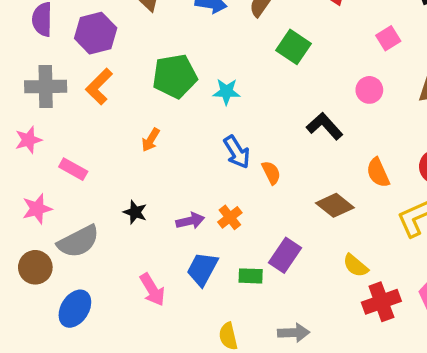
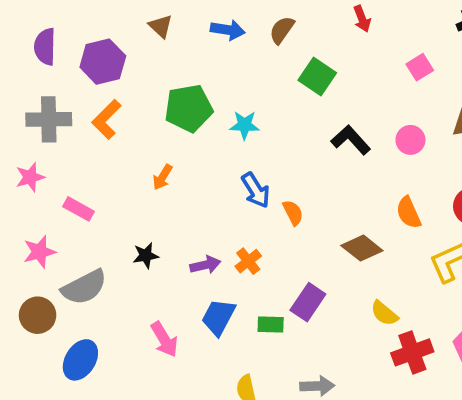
pink circle: (369, 90) -> (410, 140), moved
black L-shape: (325, 126) -> (351, 140), moved
black star: (135, 212) -> (146, 256), turned -30

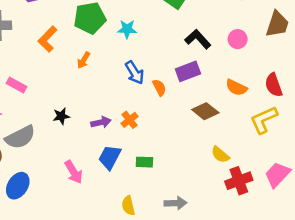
orange L-shape: (107, 119) -> (48, 39), moved
orange arrow: (162, 177) -> (84, 60), moved
orange semicircle: (409, 213) -> (236, 88), turned -40
purple rectangle: (308, 302) -> (188, 71), moved, turned 35

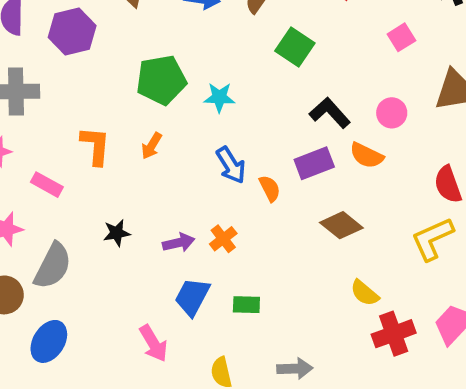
orange L-shape: (48, 39) -> (95, 146), moved, turned 140
orange semicircle: (236, 88) -> (367, 155), moved
gray semicircle: (20, 137) -> (53, 266), turned -36
pink arrow: (74, 172) -> (153, 343), moved

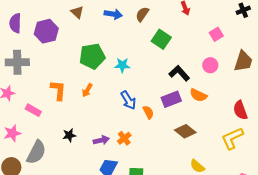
pink circle: (392, 113) -> (210, 65), moved

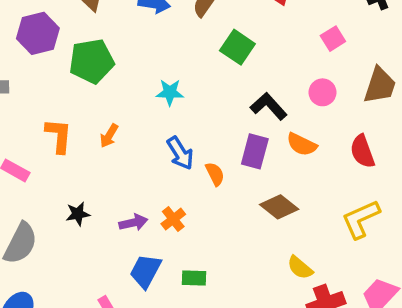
green pentagon: (92, 56) -> (92, 61), moved
purple rectangle: (171, 99) -> (255, 151), turned -54
red semicircle: (240, 110) -> (362, 151), moved

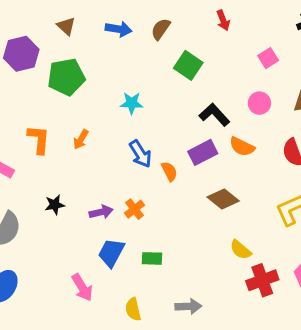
purple rectangle: (255, 151) -> (203, 152), turned 48

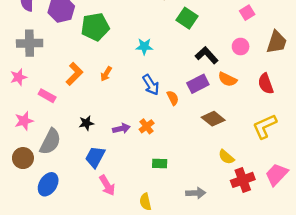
orange L-shape: (39, 139) -> (74, 74), turned 40
blue trapezoid: (111, 253) -> (95, 157), moved
gray arrow: (188, 306) -> (196, 193), moved

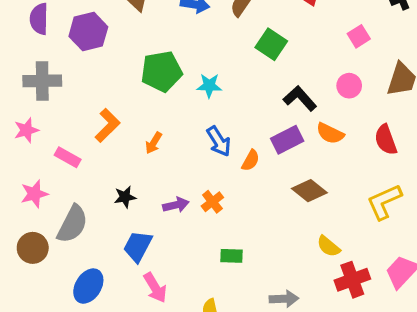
green pentagon: (95, 27) -> (162, 71), moved
orange arrow: (106, 74) -> (154, 143), moved
orange semicircle: (173, 98) -> (251, 160), turned 56
blue ellipse: (48, 184) -> (88, 286), moved

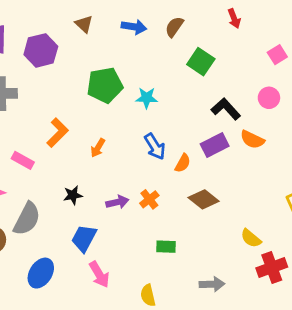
brown diamond: (309, 191) -> (204, 199), moved

